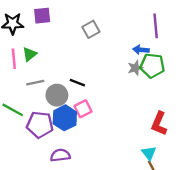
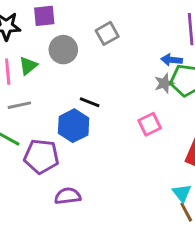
gray line: (35, 83) -> (19, 105), moved
gray circle: (57, 95) -> (63, 50), moved
pink square: (83, 109) -> (150, 124), moved
blue hexagon: (65, 118) -> (74, 126), moved

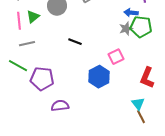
blue hexagon: (74, 126) -> (99, 77), moved

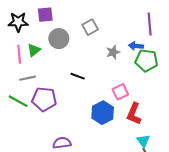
gray star: (126, 29) -> (113, 52), moved
red L-shape: (147, 78) -> (134, 114), moved
purple pentagon: (42, 79) -> (44, 99), moved

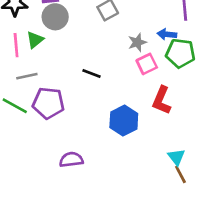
gray circle: (59, 39) -> (55, 17), moved
pink square: (120, 92) -> (147, 64), moved
red L-shape: (134, 114) -> (162, 100), moved

